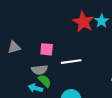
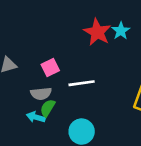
pink square: (47, 49) -> (50, 67), turned -32
green semicircle: (45, 81) -> (48, 108), turned -104

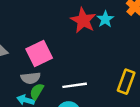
pink square: (50, 67) -> (39, 53), size x1.5
white line: (82, 83) -> (75, 85), moved

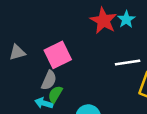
gray semicircle: (31, 78) -> (49, 80), turned -60
white line: (75, 85) -> (128, 63), moved

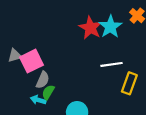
cyan star: (126, 19) -> (110, 27), size x1.5
pink square: (58, 55) -> (32, 61), moved

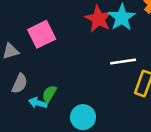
pink square: (32, 61) -> (42, 34), moved
gray semicircle: (43, 80) -> (20, 83), moved

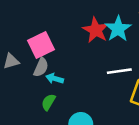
gray semicircle: (20, 83) -> (41, 67), moved
cyan arrow: (38, 103) -> (55, 79), moved

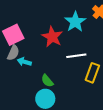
red star: (96, 30) -> (52, 37), moved
green semicircle: (48, 102) -> (47, 81), moved, turned -72

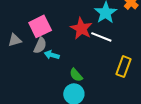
white line: (76, 56) -> (101, 37), moved, turned 30

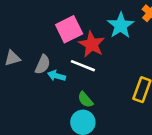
pink square: (40, 26) -> (69, 29), moved
white line: (101, 37) -> (83, 66), moved

